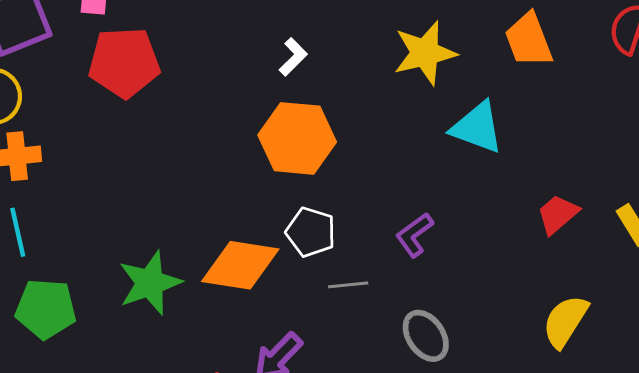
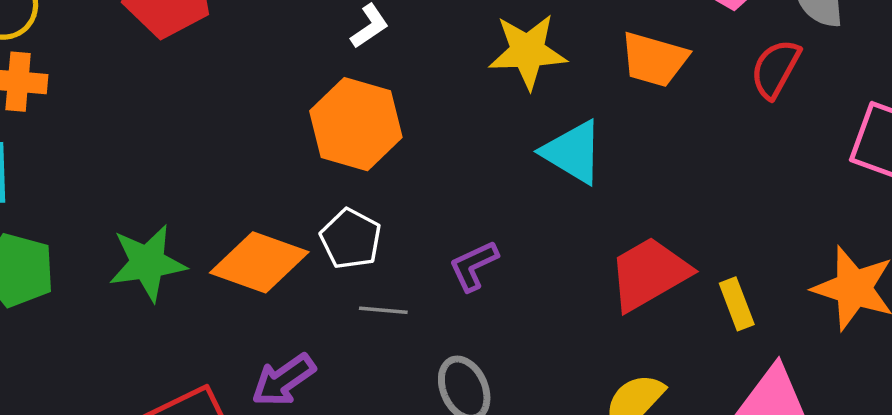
orange trapezoid: (529, 40) -> (654, 59), turned -64
red trapezoid: (558, 214) -> (649, 274), size x1.6

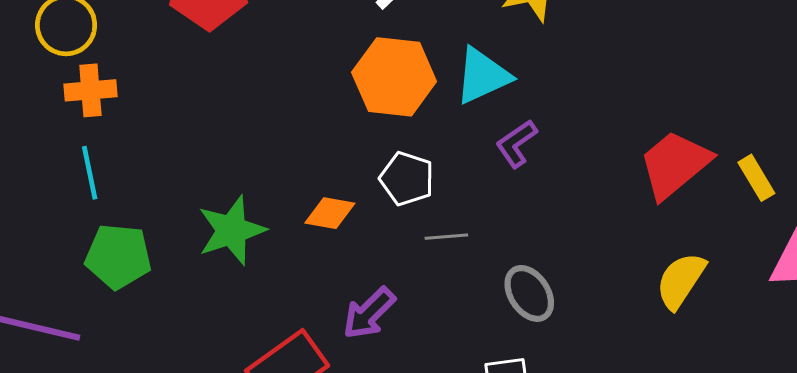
cyan triangle: (573, 152) -> (483, 76), moved, turned -46
orange diamond: (259, 262) -> (330, 213), size x0.6
purple L-shape: (474, 266) -> (516, 144), moved

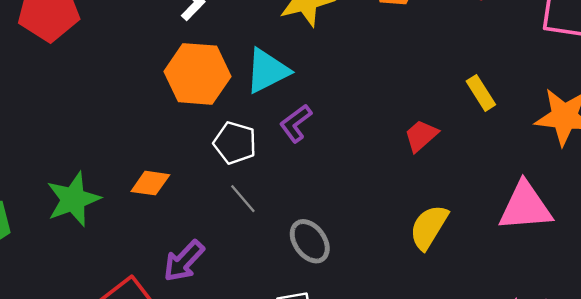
red trapezoid: (675, 164) -> (421, 136), size x0.6
yellow rectangle: (756, 178) -> (481, 93), moved
white pentagon: (407, 179) -> (235, 143), moved
gray line: (446, 237) -> (243, 199), turned 56

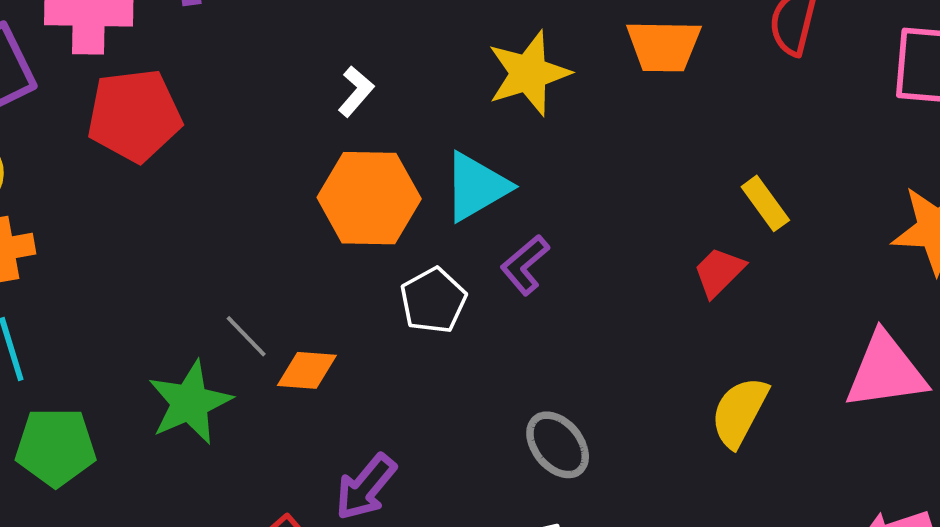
yellow rectangle: (481, 93) -> (765, 203), moved
white pentagon: (235, 143) -> (433, 301), turned 30
gray line: (243, 199) -> (246, 336), moved

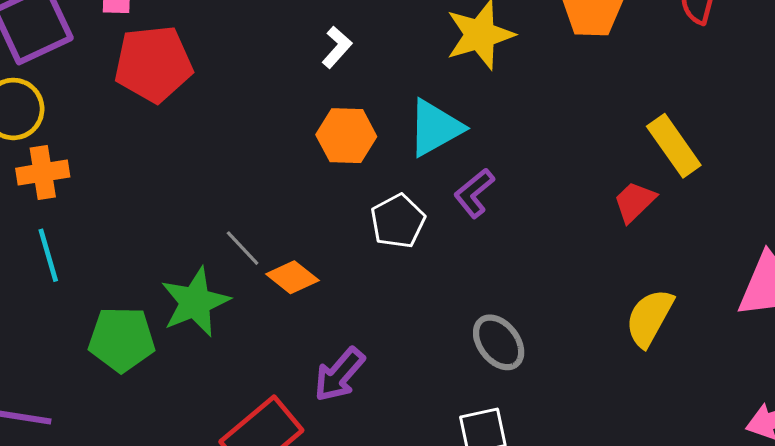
orange hexagon: (369, 198) -> (346, 136), size x0.7
yellow rectangle: (765, 203) -> (674, 146), size x1.4
orange diamond: (307, 370) -> (292, 277), turned 33
green pentagon: (56, 447) -> (122, 339), moved

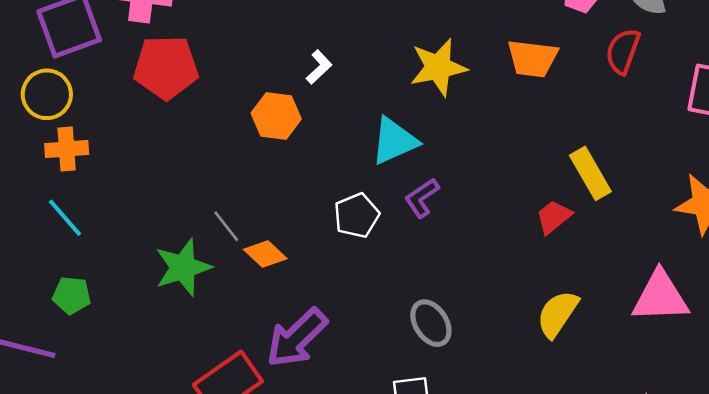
orange hexagon: (346, 136) -> (276, 116), moved
cyan line: (48, 255) -> (65, 218), turned -30
green pentagon: (122, 339) -> (72, 295), moved, size x0.7
purple arrow: (339, 374) -> (297, 338), size x1.4

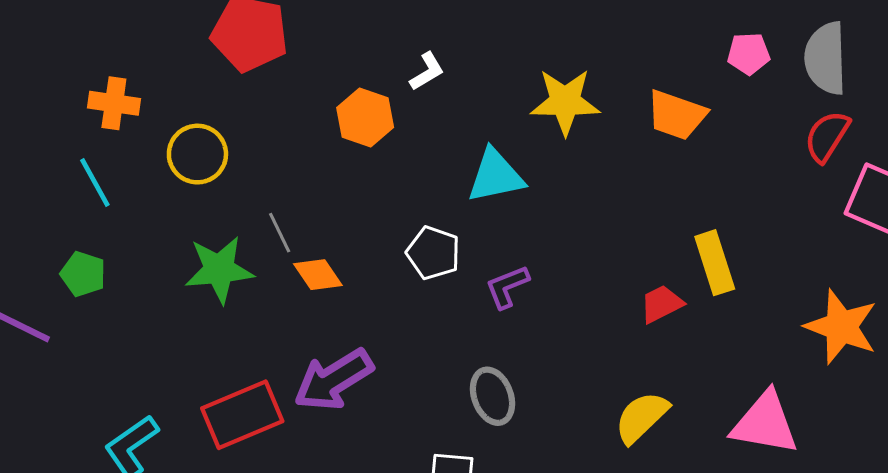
red semicircle: (623, 51) -> (827, 136), moved
yellow circle: (47, 94) -> (197, 154), moved
purple L-shape: (422, 198) -> (507, 287), moved
white pentagon: (357, 215) -> (433, 253), turned 30

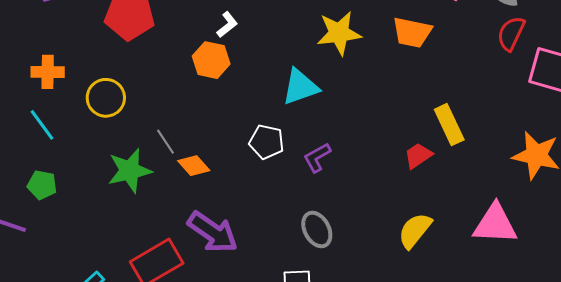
white L-shape: (427, 71) -> (227, 25), moved
purple arrow: (333, 380) -> (213, 232), turned -106

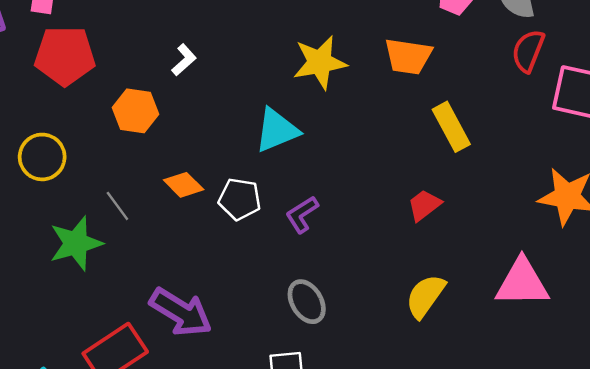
orange hexagon: (211, 60) -> (136, 111), moved
yellow rectangle: (449, 125) -> (451, 127), moved
orange diamond: (194, 166) -> (184, 185), moved

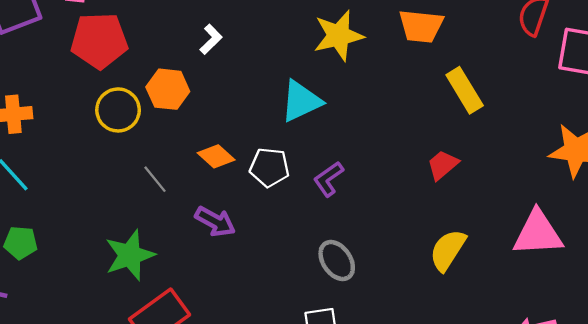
yellow circle: (42, 157) -> (118, 110), moved
green star: (76, 243) -> (130, 255), moved
purple arrow: (181, 312) -> (215, 222), moved, size x0.7

